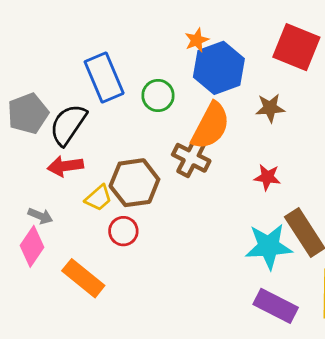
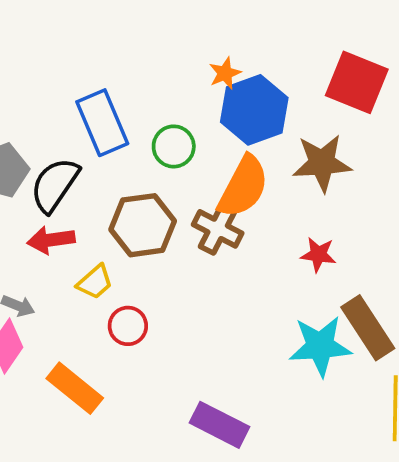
brown star: (270, 108) -> (322, 163), size x1.5
brown hexagon: (134, 183) -> (143, 225), moved
purple rectangle: (276, 306) -> (219, 425), moved

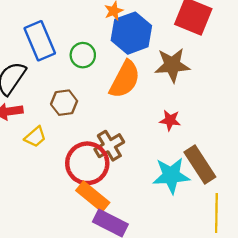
brown hexagon: (143, 225) -> (64, 103), size x0.7
brown cross: (218, 229) -> (109, 146), moved, turned 32
red circle: (128, 326) -> (87, 163), moved, size x1.8
orange rectangle: (75, 388) -> (93, 196), moved

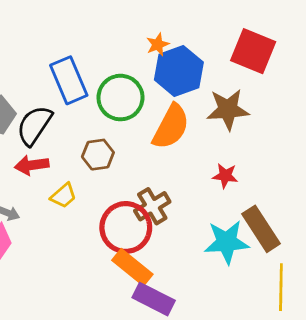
green circle: (83, 55) -> (120, 98), size x1.5

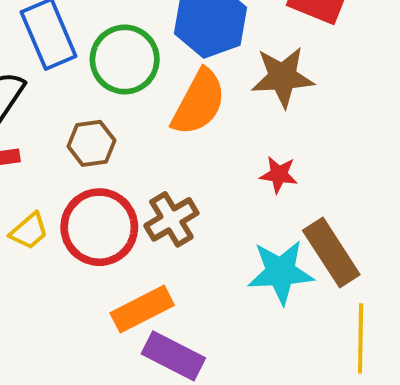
yellow trapezoid: (63, 196) -> (29, 231), moved
red circle: (126, 227) -> (99, 227), moved
orange rectangle: (132, 267) -> (142, 309), turned -66

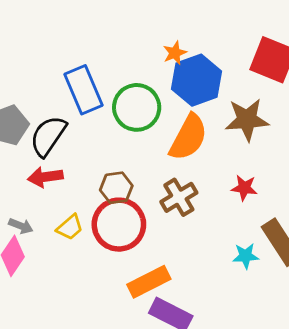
brown hexagon: (91, 143) -> (116, 188), moved
brown cross: (171, 219) -> (179, 197), moved
cyan star: (281, 272) -> (246, 256), size x0.6

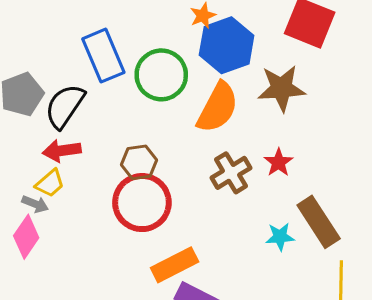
red star: (244, 188) -> (278, 162), turned 30
brown cross: (179, 197) -> (231, 173), moved
yellow trapezoid: (70, 227) -> (50, 183), moved

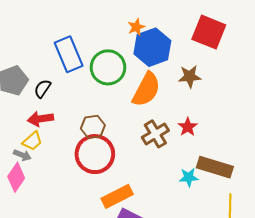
brown star: (281, 88) -> (190, 76), size x0.7
black semicircle: (65, 106) -> (42, 89), size x0.6
brown rectangle: (319, 222) -> (215, 167), turned -40

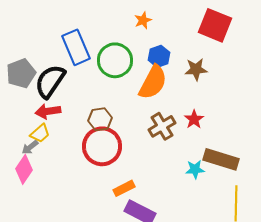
blue hexagon: (152, 47) -> (159, 56), moved, size x0.6
black semicircle: (42, 89) -> (50, 81), size x1.8
gray arrow: (22, 155) -> (30, 147), turned 120
orange rectangle: (117, 196) -> (124, 188), size x0.7

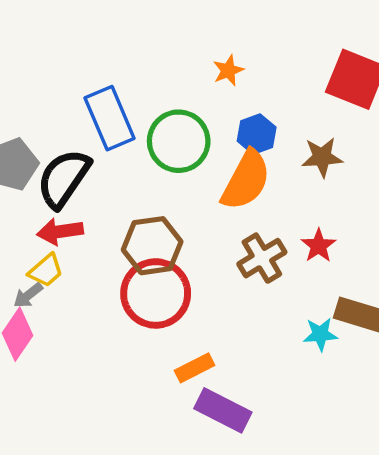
brown hexagon: (100, 119) -> (152, 246), size x1.4

